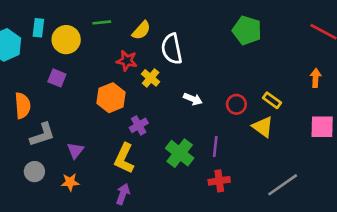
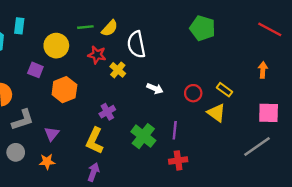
green line: (102, 22) -> (85, 27), moved
yellow circle: (66, 40) -> (56, 46), moved
orange hexagon: (111, 98) -> (64, 90), moved
gray line: (283, 185) -> (257, 147), moved

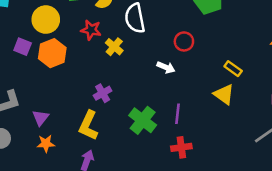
white arrow: (155, 89) -> (166, 67), moved
orange hexagon: (64, 90) -> (52, 53), moved
red circle: (193, 93) -> (184, 41), moved
orange star: (47, 162) -> (46, 144), moved

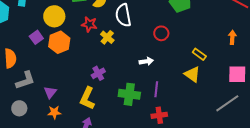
purple square: (23, 47) -> (36, 37), turned 32
white arrow: (166, 67) -> (146, 61), moved, turned -32
green cross: (143, 120) -> (129, 94), turned -30

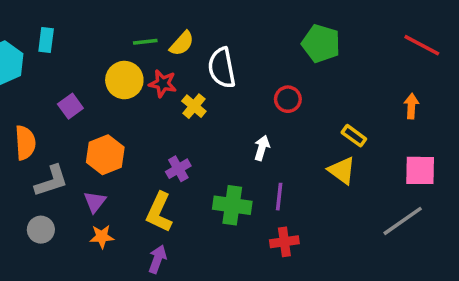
yellow circle: (54, 16) -> (124, 80), moved
orange hexagon: (59, 42) -> (105, 155), moved
white arrow: (146, 61) -> (262, 148), turned -64

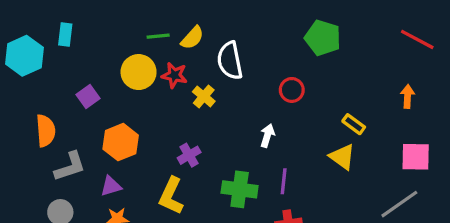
purple triangle: (95, 202) -> (111, 186), turned 35

